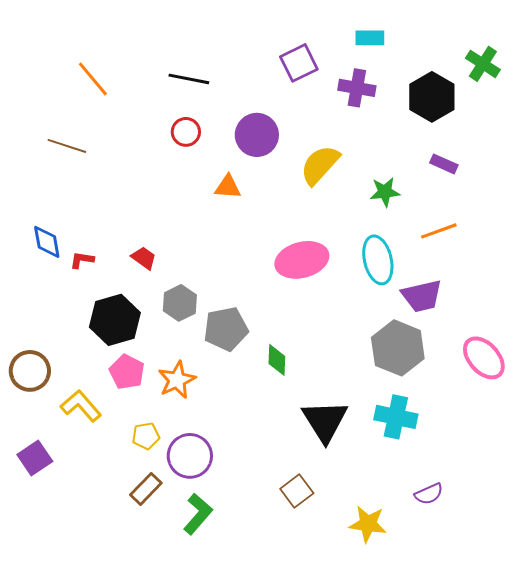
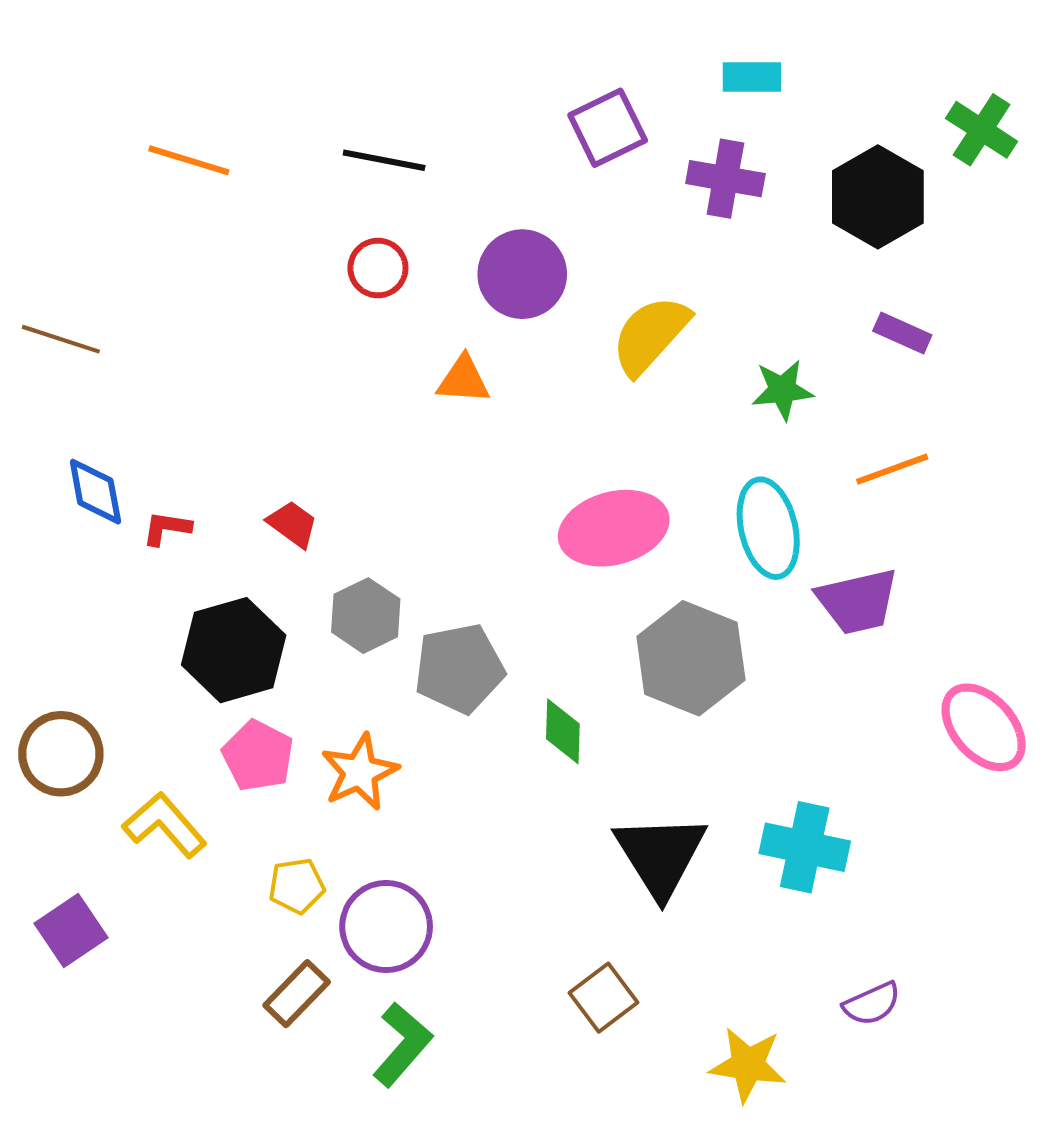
orange line: (93, 79) -> (189, 160), turned -33
brown line: (67, 146) -> (61, 339), moved
gray hexagon: (398, 348) -> (691, 658), moved

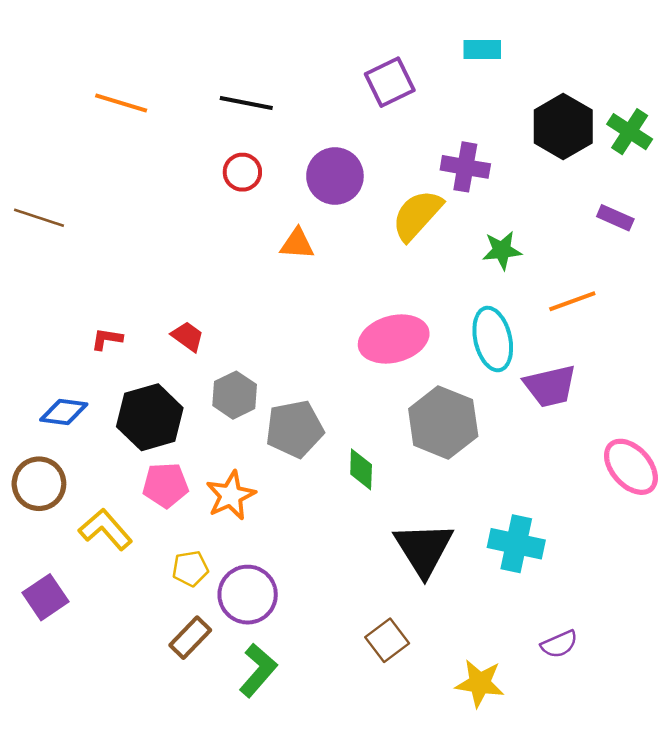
green cross: (982, 130) -> (630, 132), moved
purple cross: (725, 179) -> (465, 167), moved
purple rectangle: (902, 333) -> (615, 218), moved
blue diamond: (95, 492) -> (64, 412), moved, turned -72
pink pentagon: (258, 756) -> (165, 485), turned -30

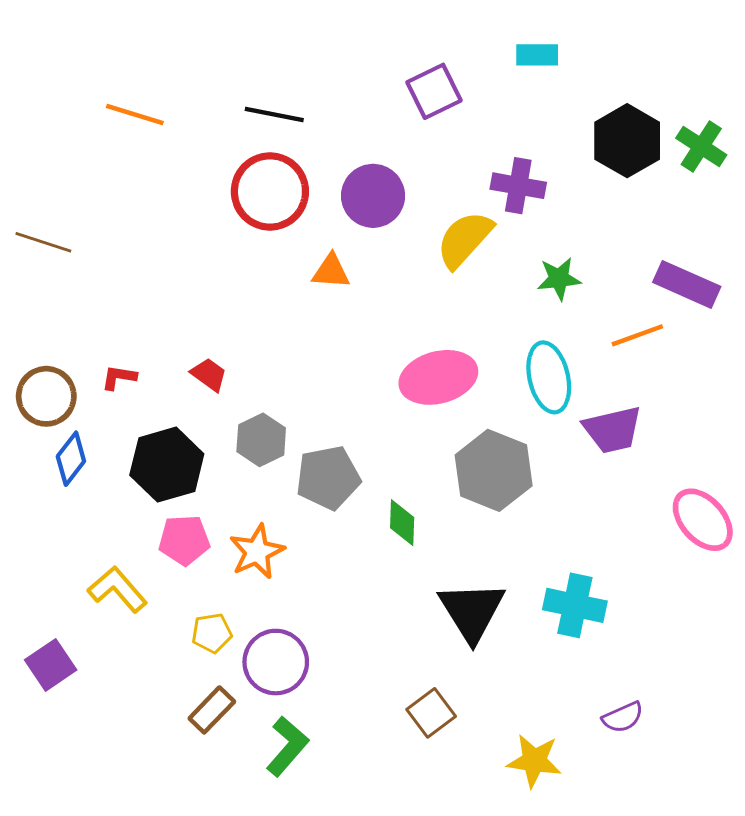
red circle: (242, 172) -> (270, 191), size x1.8
purple rectangle: (615, 218) -> (687, 284), moved, size x1.6
blue diamond: (64, 412) -> (71, 459), turned -60
brown circle: (39, 484) -> (46, 396), moved

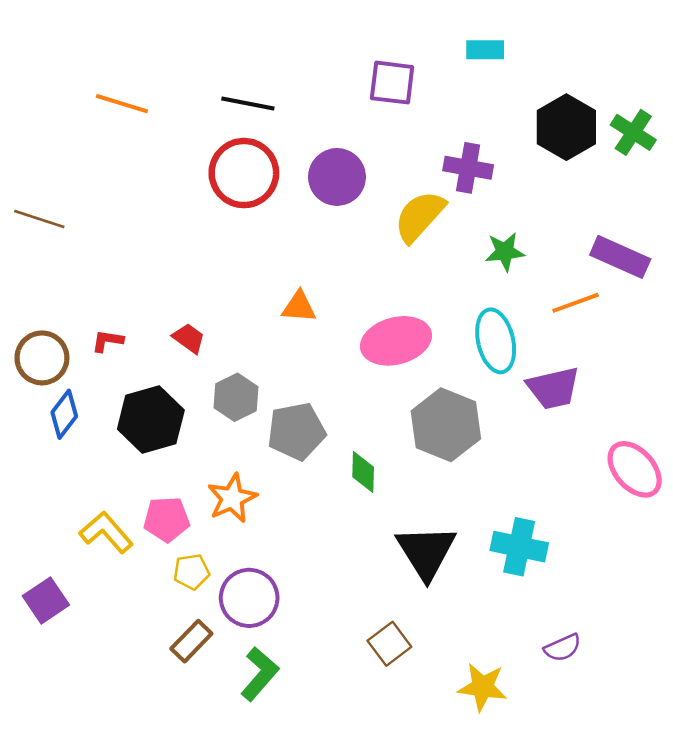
purple square: (434, 91) -> (392, 83), turned 33
orange triangle: (331, 271) -> (299, 307), moved
pink pentagon: (184, 540) -> (167, 519), moved

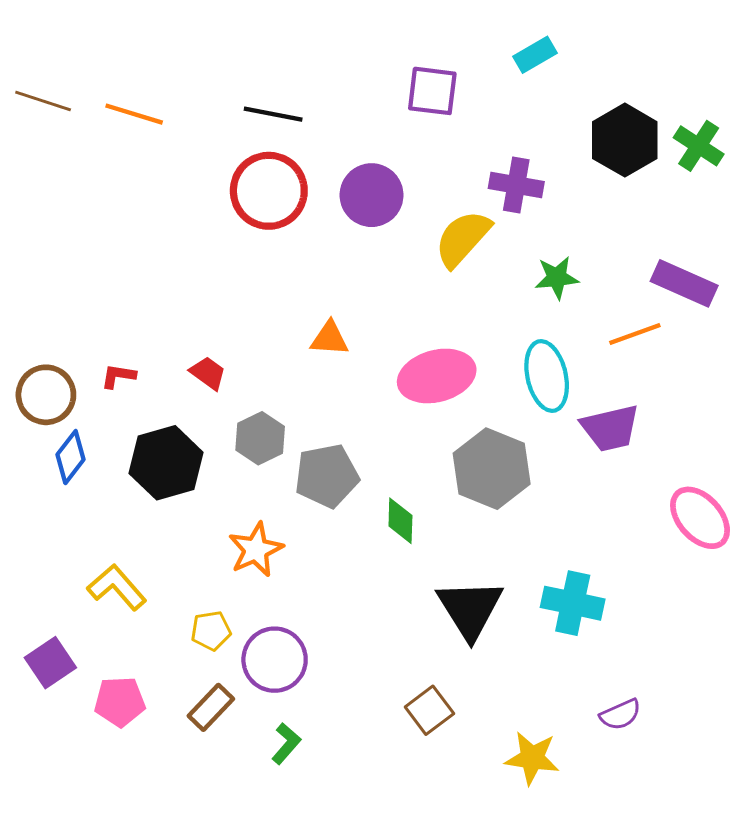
cyan rectangle: (485, 50) -> (535, 55), turned -30
brown line: (39, 219) -> (43, 101), moved
pink pentagon: (167, 519) -> (120, 702), moved
green L-shape: (260, 674) -> (286, 744), size x0.7

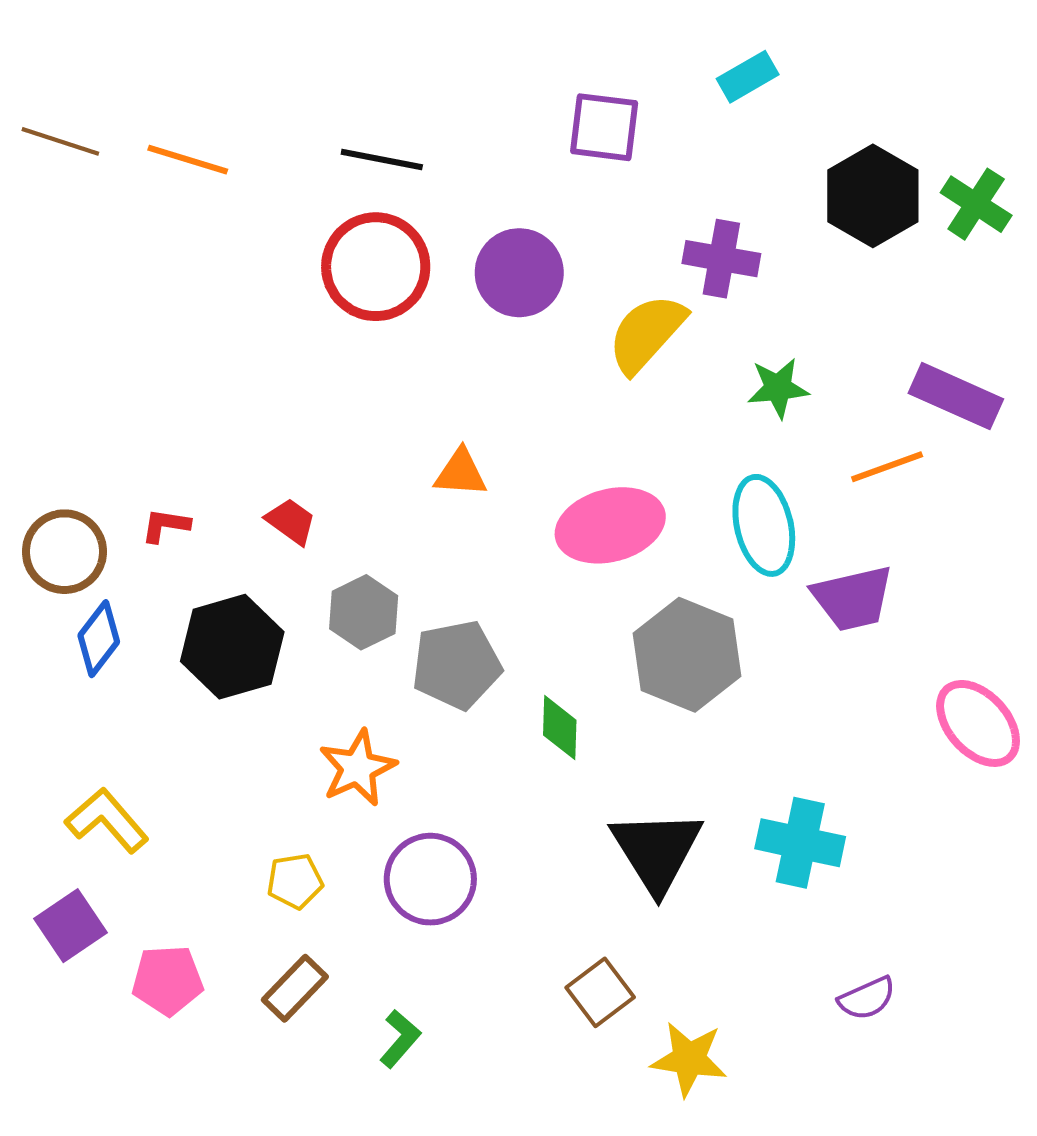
yellow L-shape: (117, 587) -> (107, 820), moved
purple circle: (275, 660) -> (430, 879), moved
yellow star: (532, 758) -> (689, 1059), moved

